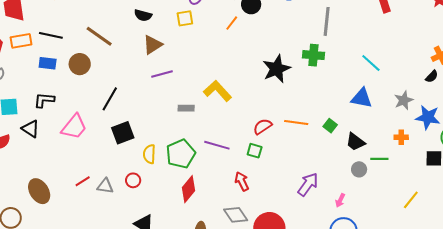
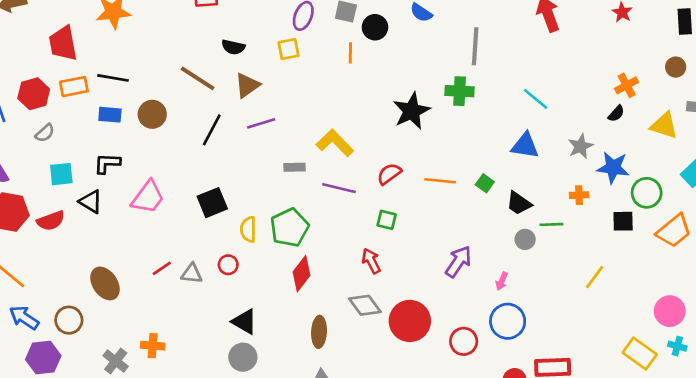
orange line: (232, 23) -> (350, 53), turned -35
brown line: (99, 36) -> (198, 78), moved
black line: (110, 99) -> (212, 130), moved
red semicircle: (263, 127) -> (389, 174), moved
purple line: (217, 145) -> (339, 188), moved

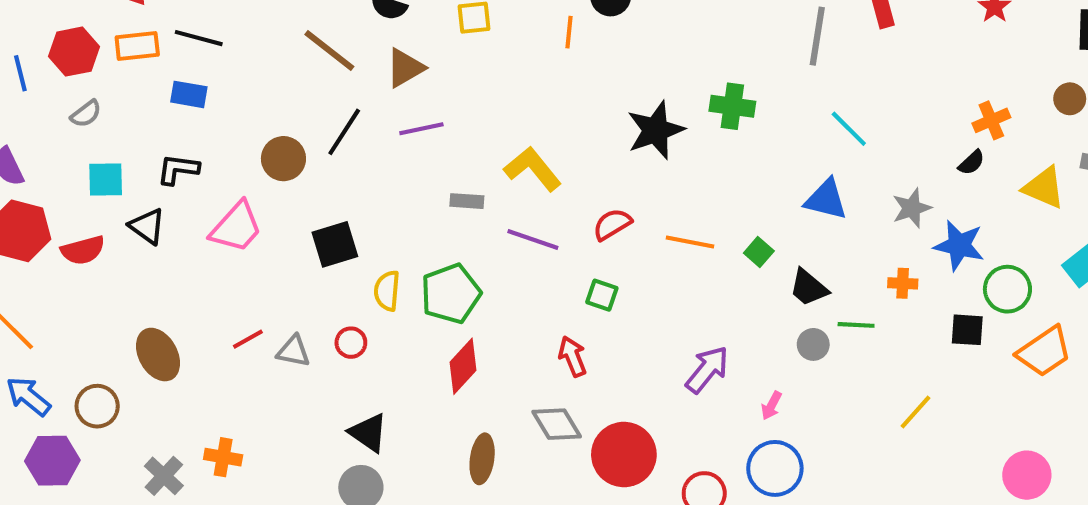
gray line: (475, 46) -> (817, 36), moved
brown circle: (152, 114) -> (283, 159), moved

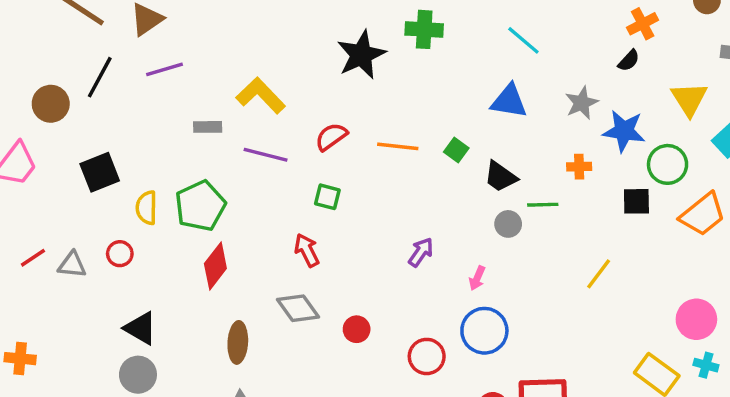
yellow triangle: (1044, 188) -> (689, 99), moved, turned 39
purple arrow: (707, 369) -> (421, 252), size x0.7
red circle: (624, 455) -> (357, 329), size x0.5

